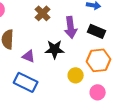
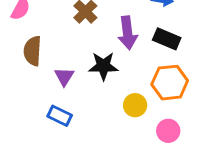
purple triangle: (29, 56) -> (64, 77), turned 40
blue rectangle: (26, 82) -> (60, 116), size x0.7

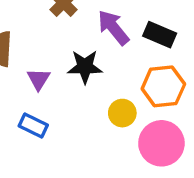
purple arrow: (128, 33) -> (113, 28), turned 148
pink circle: (168, 131) -> (161, 143), size x1.6

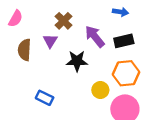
black rectangle: (160, 35) -> (124, 41), turned -36
purple triangle: (39, 79) -> (50, 41), moved

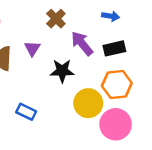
brown cross: (64, 21) -> (56, 19), moved
yellow circle: (100, 90) -> (88, 103), size x1.5

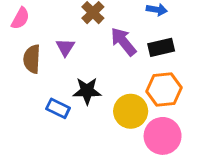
black star: (62, 71) -> (87, 91), moved
blue rectangle: (26, 112) -> (58, 108), moved

